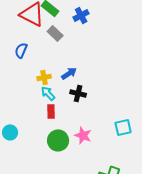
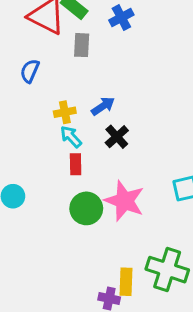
gray rectangle: (55, 33) -> (82, 45), turned 49
black cross: (78, 93) -> (117, 137), turned 35
pink star: (83, 135) -> (124, 201), size x1.5

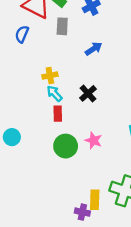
blue semicircle: (30, 71) -> (22, 34), moved
blue arrow: (103, 106) -> (94, 49), moved
pink star: (124, 201) -> (94, 140), size x0.6

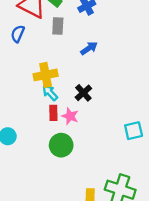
yellow cross: (50, 76) -> (46, 75), size x1.5
pink star: (94, 140) -> (70, 116), moved

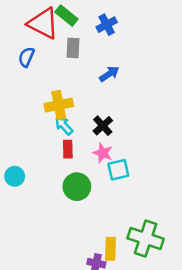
pink star: (70, 116) -> (103, 153), moved
cyan square: (134, 131) -> (118, 170), moved

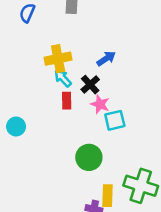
blue arrow: (109, 74) -> (106, 59), moved
black cross: (103, 126) -> (90, 85), moved
green circle: (77, 187) -> (89, 157), moved

